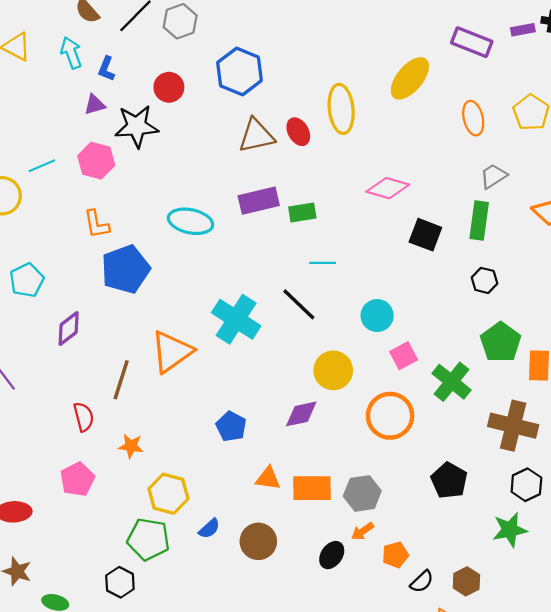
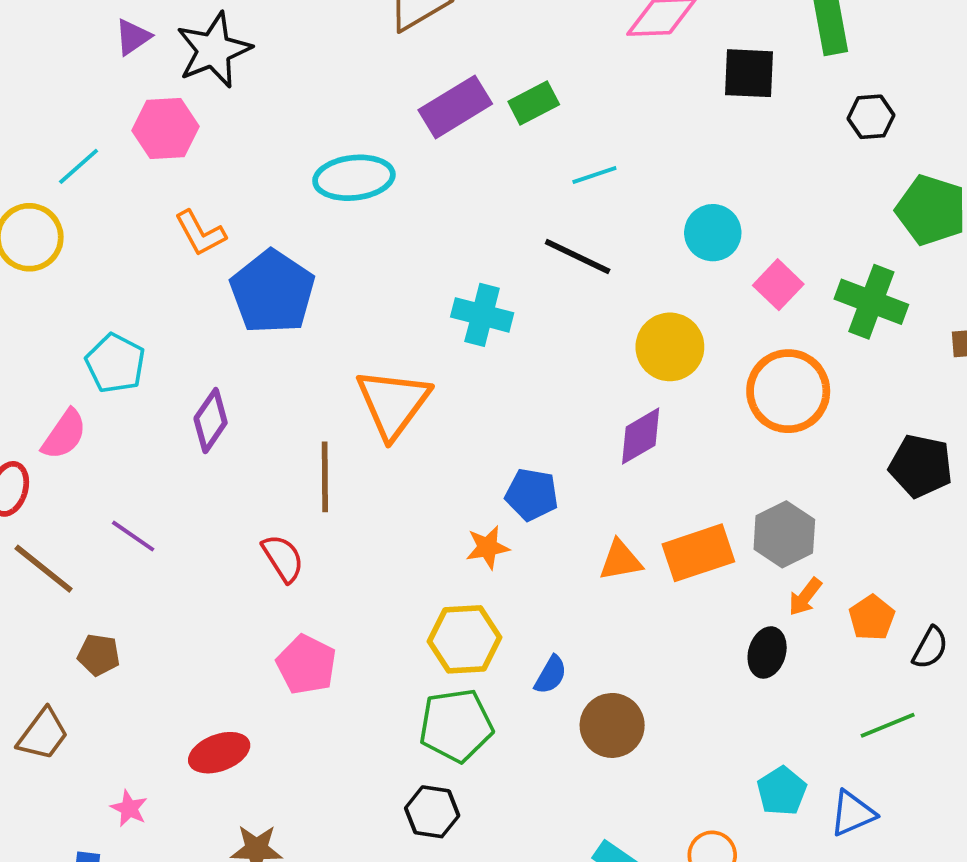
cyan cross: (236, 319) -> (482, 315), size x0.7
orange star: (131, 446) -> (488, 547), moved
brown circle: (258, 541) -> (612, 725), moved

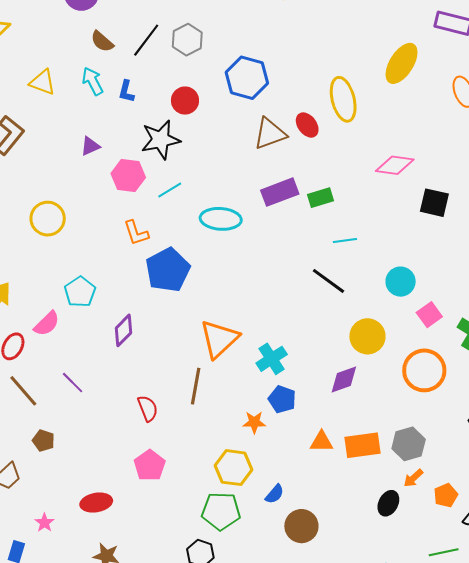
purple triangle: (133, 37) -> (90, 146), moved
cyan line: (79, 166) -> (170, 190), moved
cyan cross: (482, 315) -> (272, 359), moved, turned 32
brown line: (325, 477) -> (196, 386), moved

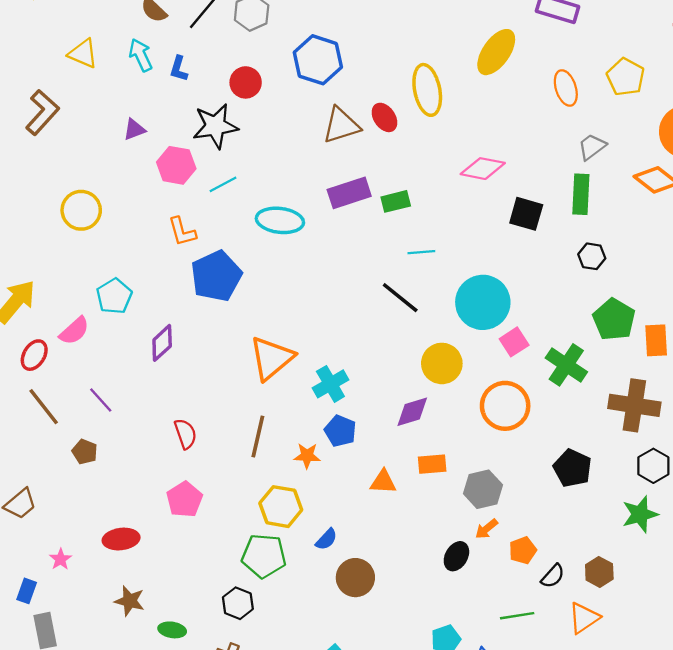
cyan circle: (401, 282) -> (483, 302), size x1.6
brown line: (196, 386) -> (258, 437), moved
brown pentagon: (43, 441) -> (85, 452), moved
orange rectangle: (362, 445) -> (432, 464), moved, size x0.7

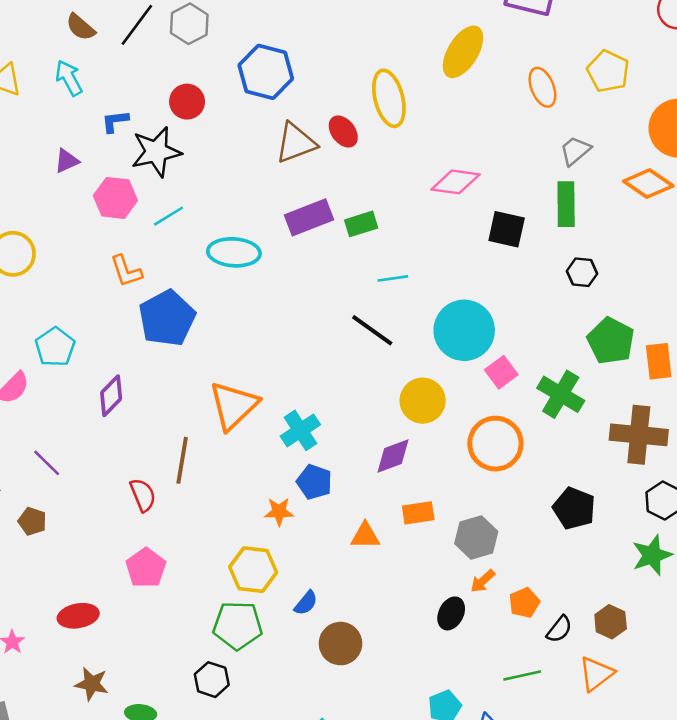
blue L-shape: (179, 69) -> (115, 121), moved, turned 70
brown line: (258, 437) -> (182, 460), moved

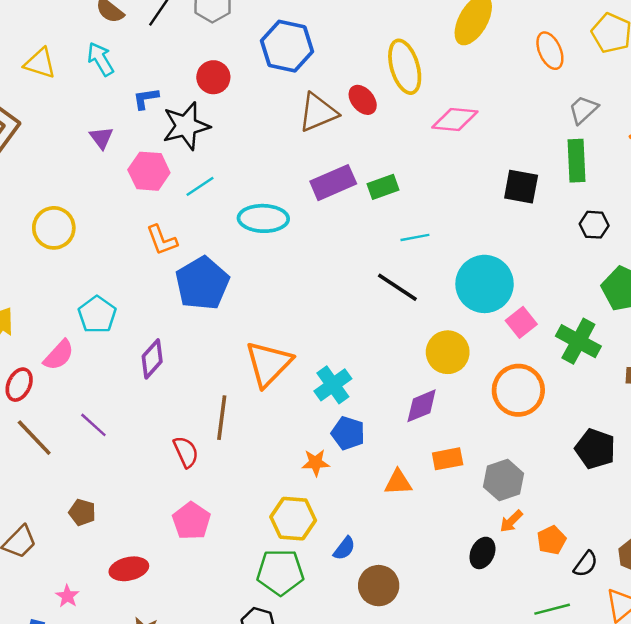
purple triangle: (67, 161) -> (101, 138), turned -40
pink diamond: (456, 182) -> (455, 120), moved
brown pentagon: (32, 521) -> (82, 512), moved

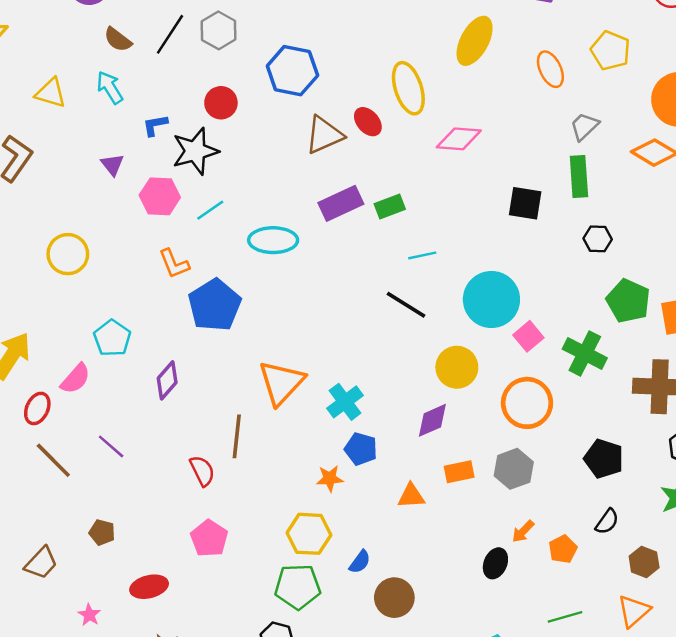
gray hexagon: (504, 480) -> (514, 469), moved
black semicircle: (586, 564) -> (607, 522), moved

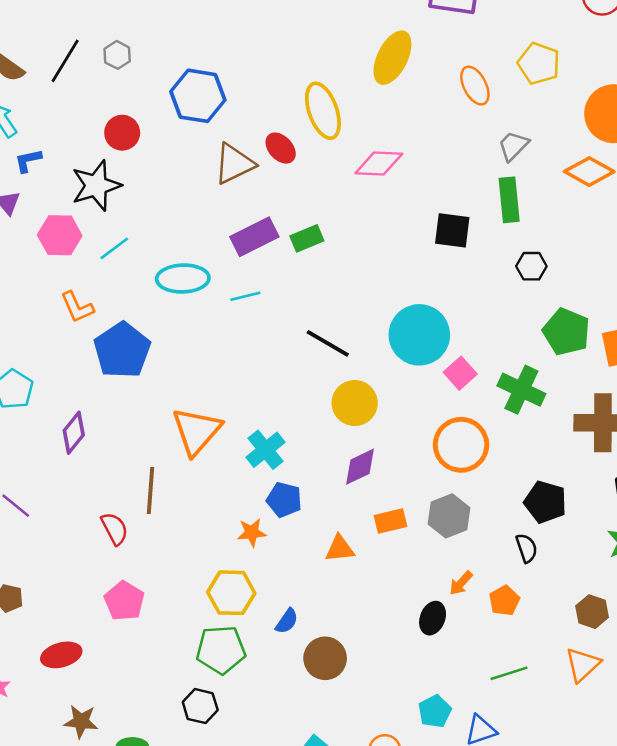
gray hexagon: (219, 30) -> (117, 55), size x0.7
blue L-shape: (155, 125) -> (28, 161), moved
cyan line: (422, 255) -> (245, 296), moved
yellow circle: (457, 367) -> (355, 403), moved
black semicircle: (607, 522) -> (527, 548), moved, turned -52

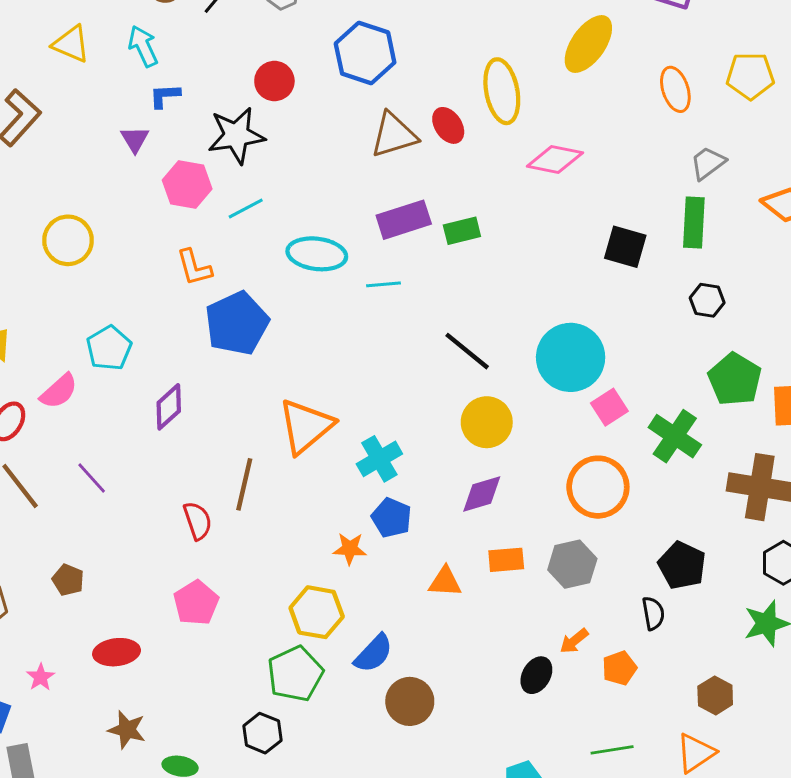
yellow pentagon: (539, 64) -> (750, 76), turned -30
blue semicircle: (287, 621) -> (374, 653), size x1.4
green pentagon: (221, 650) -> (295, 674), turned -30

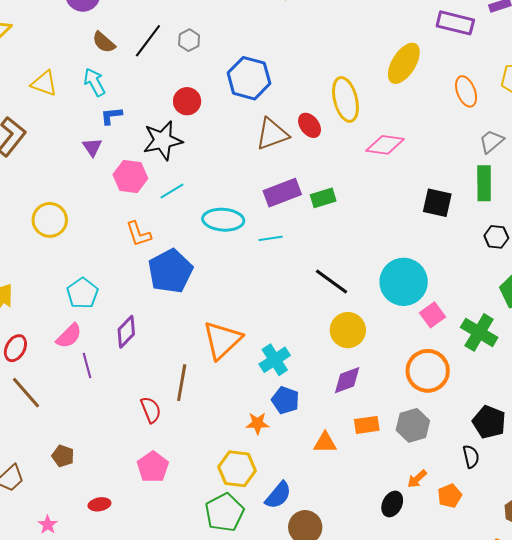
pink semicircle: (59, 391) -> (69, 336), moved
purple line: (92, 478) -> (87, 366), moved, turned 30
red ellipse: (117, 652) -> (99, 504), size x0.7

